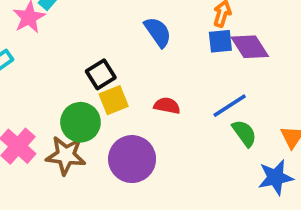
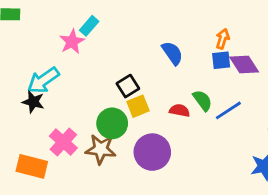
green semicircle: (244, 133) -> (203, 100), moved

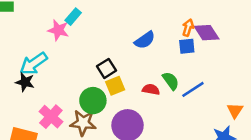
pink star: (72, 42) -> (58, 30), turned -30
blue semicircle: (172, 53) -> (145, 40), turned 90
purple diamond: (244, 65) -> (207, 33), moved

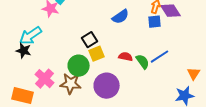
green semicircle: (171, 81) -> (143, 62), moved

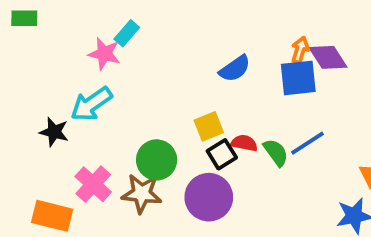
blue square: (155, 22) -> (298, 78), size x1.5
cyan arrow: (31, 36) -> (91, 104), moved
black square: (90, 40) -> (222, 154), moved
yellow square: (97, 54) -> (209, 126), moved

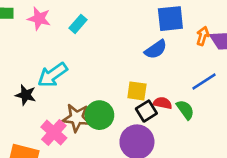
pink star: (104, 54) -> (39, 19), moved
blue square: (298, 78) -> (170, 19), moved
yellow square: (209, 126) -> (137, 91), turned 30
blue line: (308, 143) -> (204, 82), moved
brown star: (142, 193) -> (77, 118), moved

